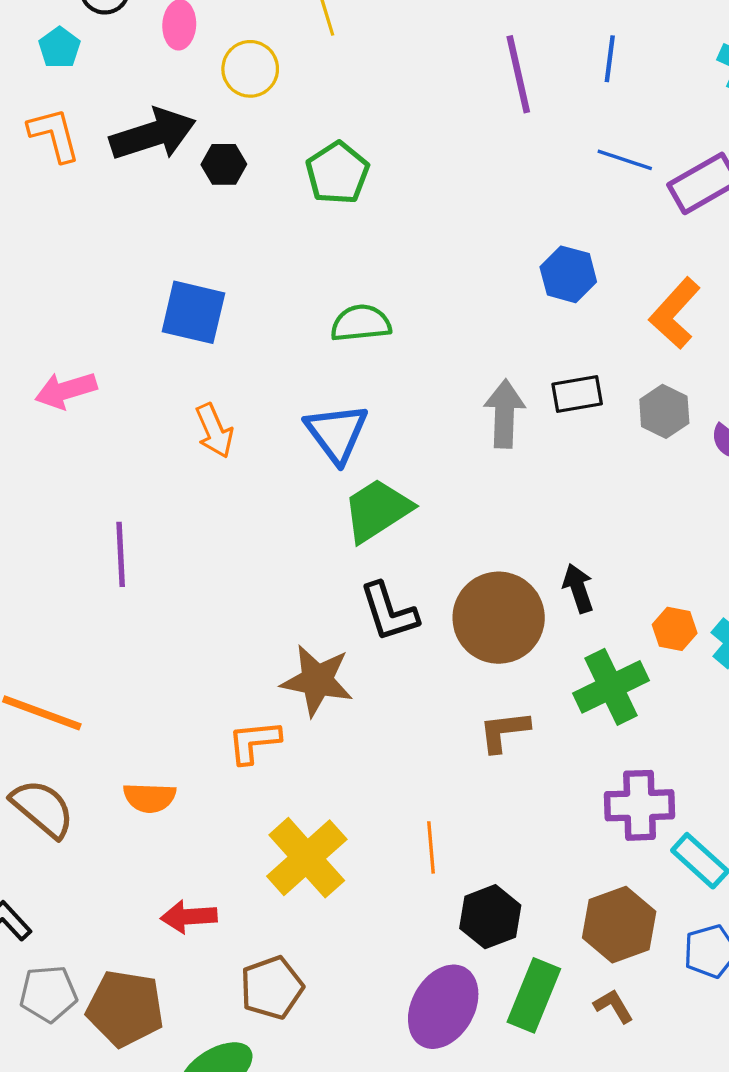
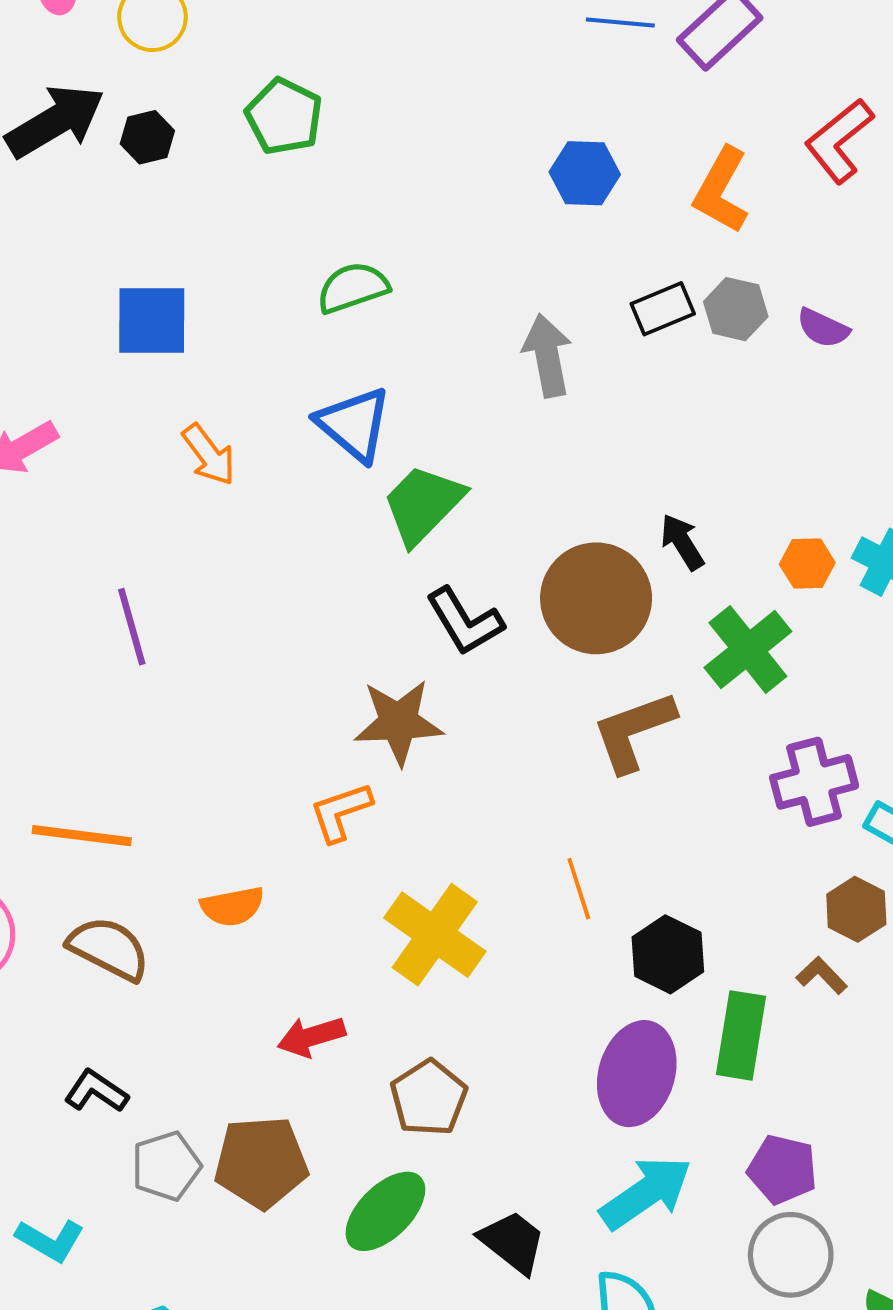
black rectangle: (577, 394) -> (663, 309), moved
brown L-shape: (504, 731) -> (634, 731), size x1.4
brown hexagon: (619, 925) -> (856, 909), moved, size x0.7
brown L-shape: (614, 1006) -> (822, 975), moved

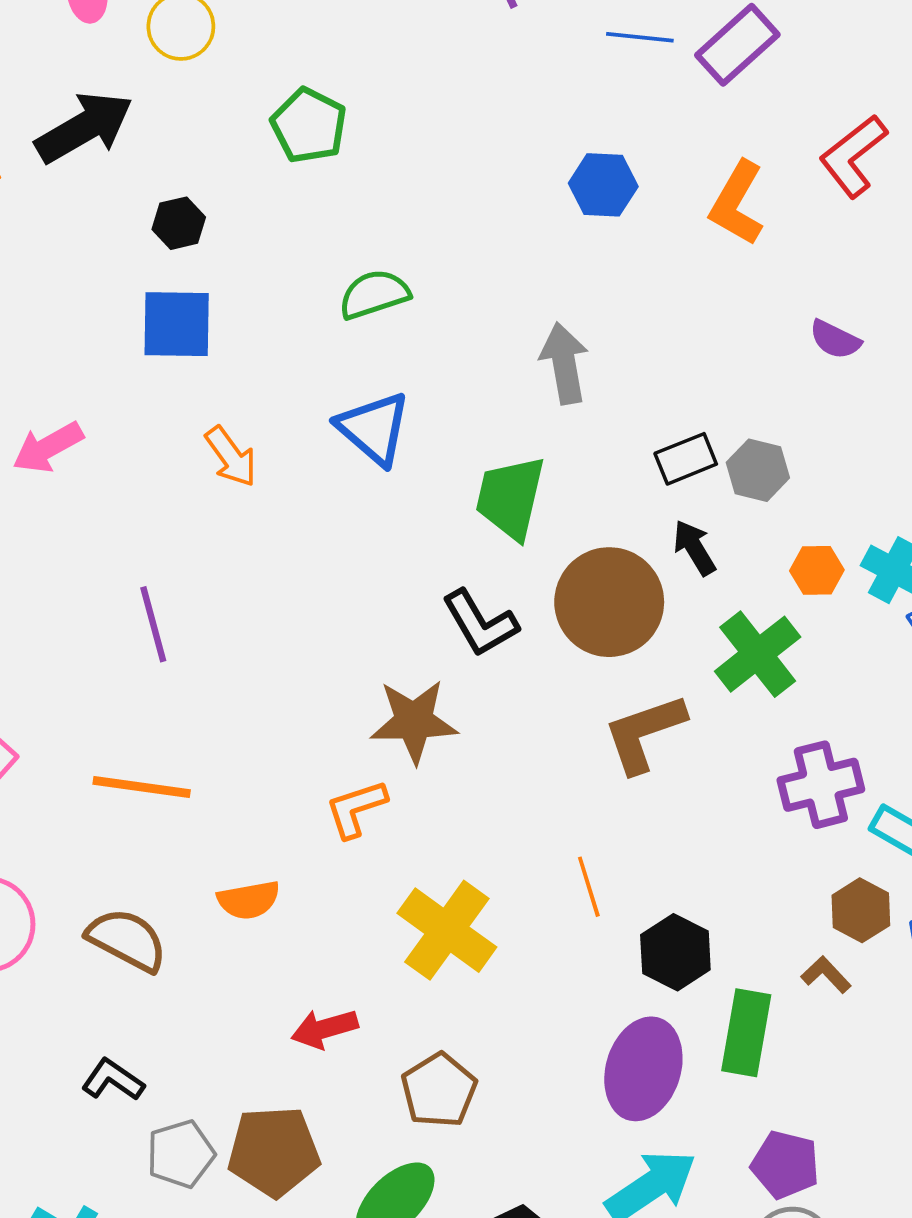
black hexagon: (147, 137) -> (179, 223), moved
black rectangle: (663, 309) -> (686, 459), moved
gray hexagon: (736, 309) -> (758, 470), moved
green trapezoid: (423, 504) -> (510, 498), moved, turned -32
orange line: (82, 836) -> (142, 787), moved

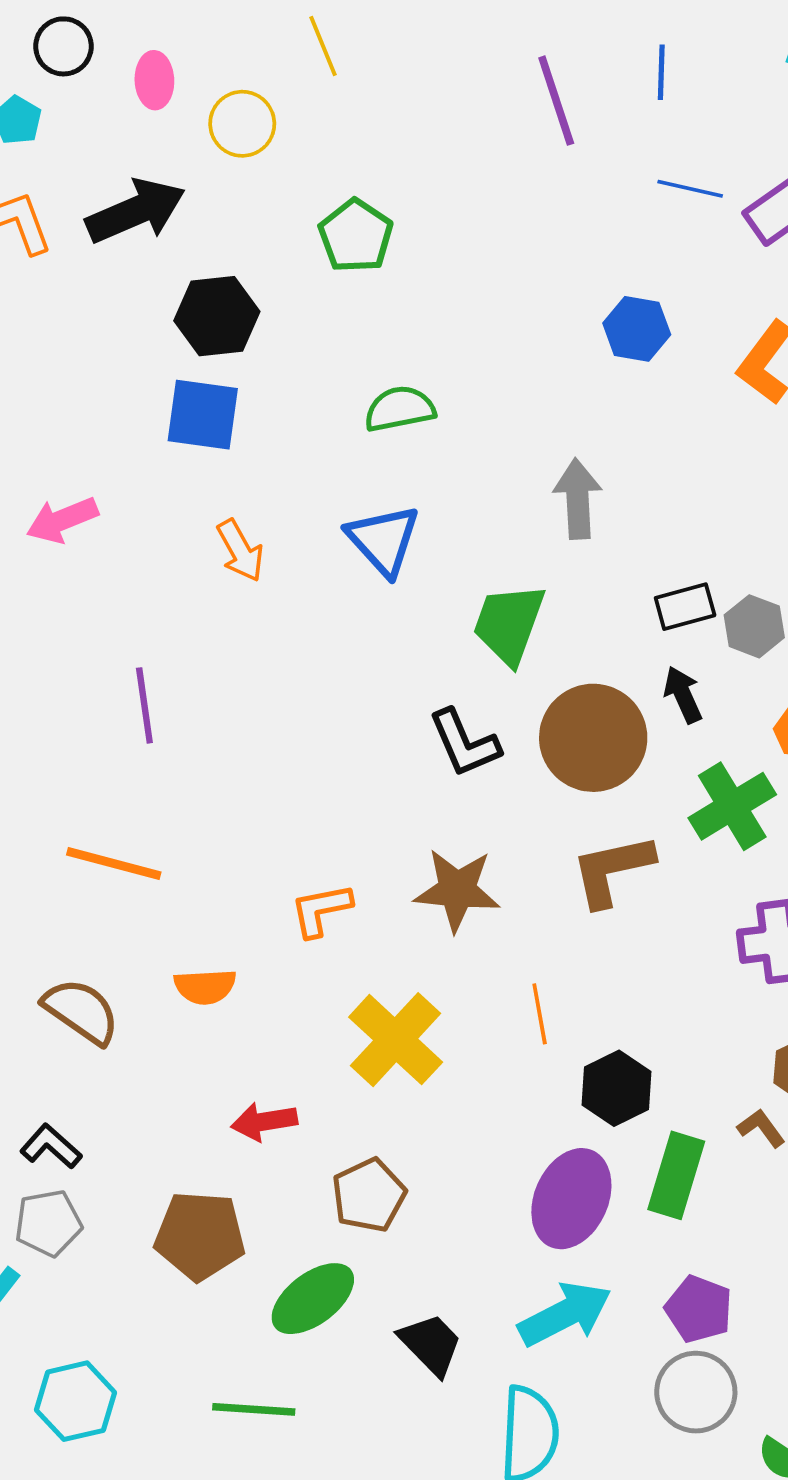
black hexagon: (179, 223) -> (217, 316), size x1.6
brown star: (414, 721) -> (457, 890), moved
gray pentagon: (181, 1154) -> (48, 1223), moved

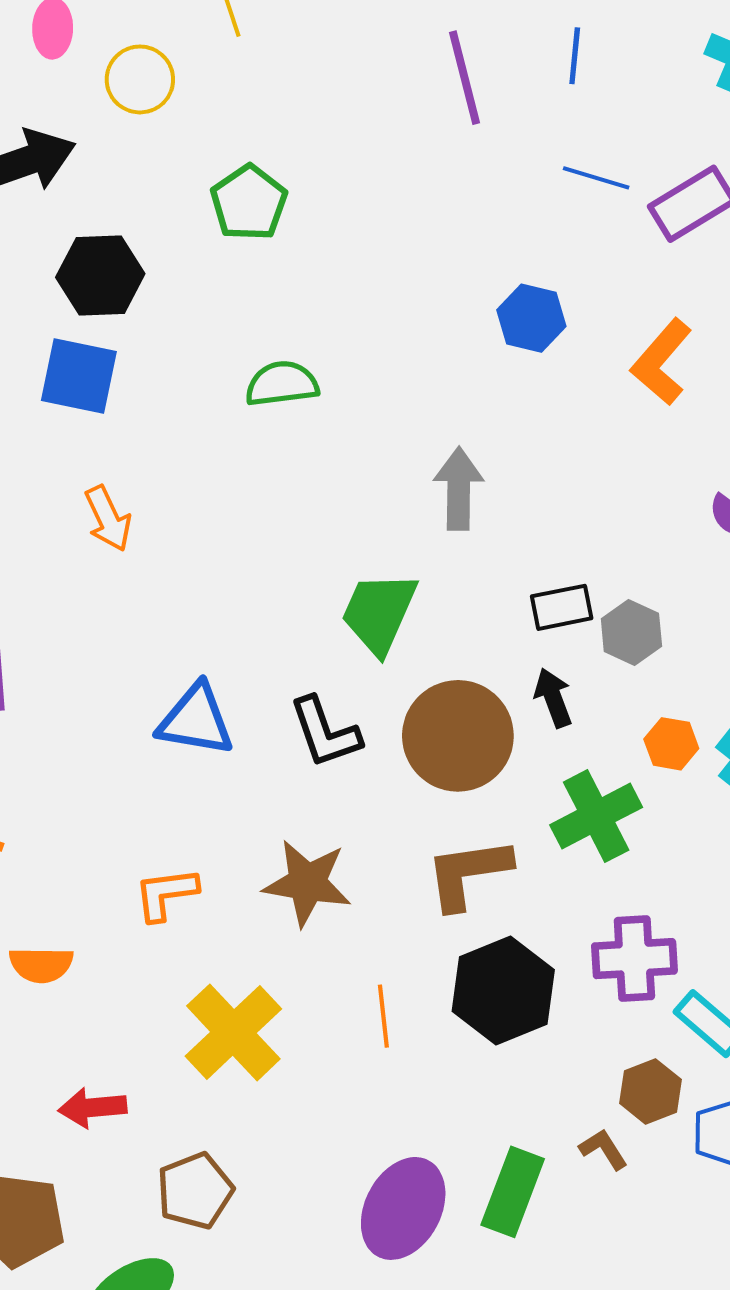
blue triangle: (383, 540) -> (196, 720), moved, turned -42
black hexagon: (617, 1088) -> (503, 990), moved, size x1.4

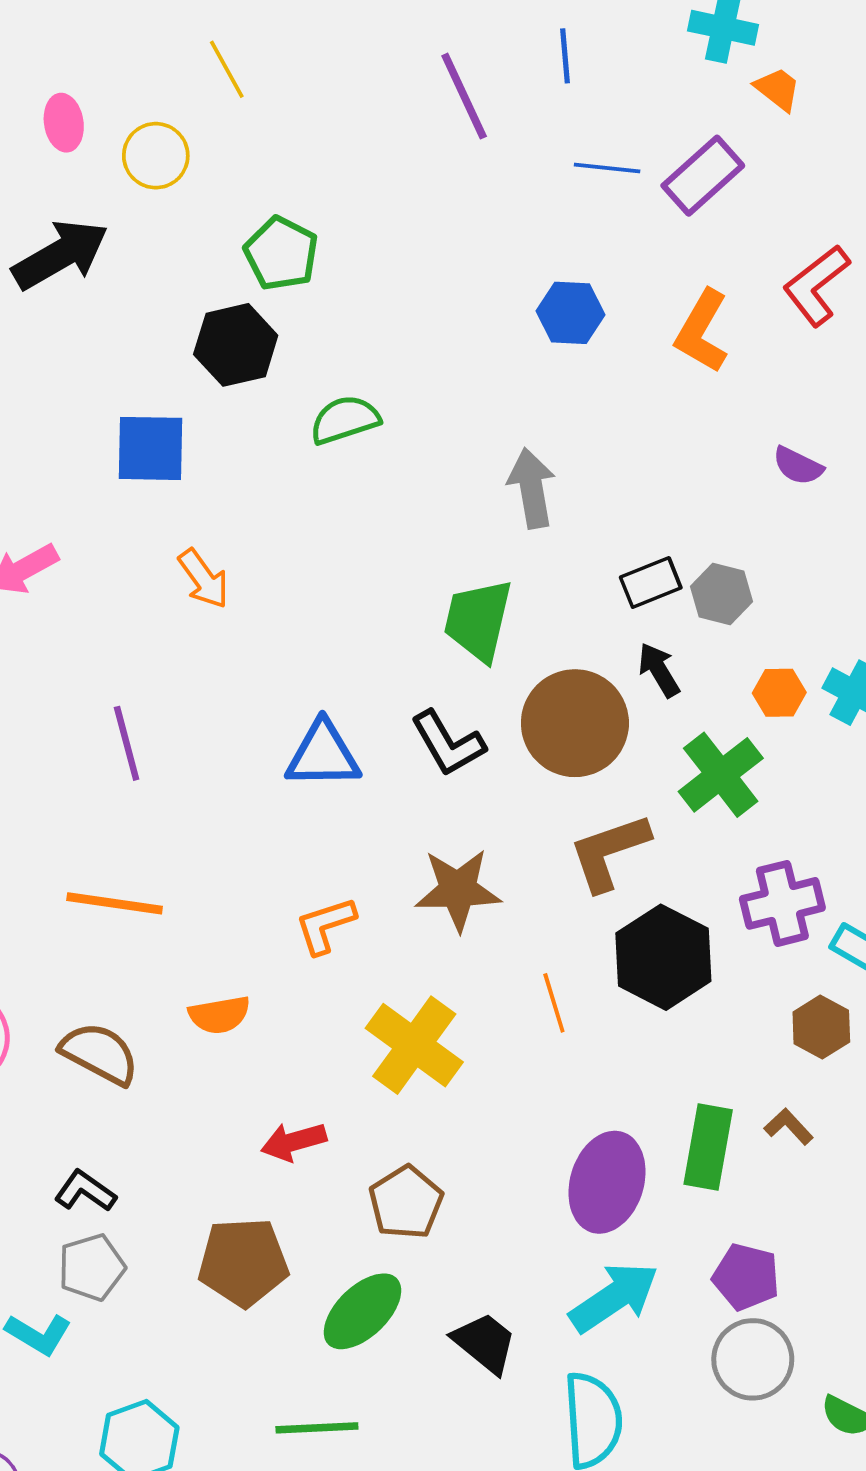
black hexagon: (100, 276) -> (236, 345), moved
brown L-shape: (603, 1149) -> (789, 1127), moved

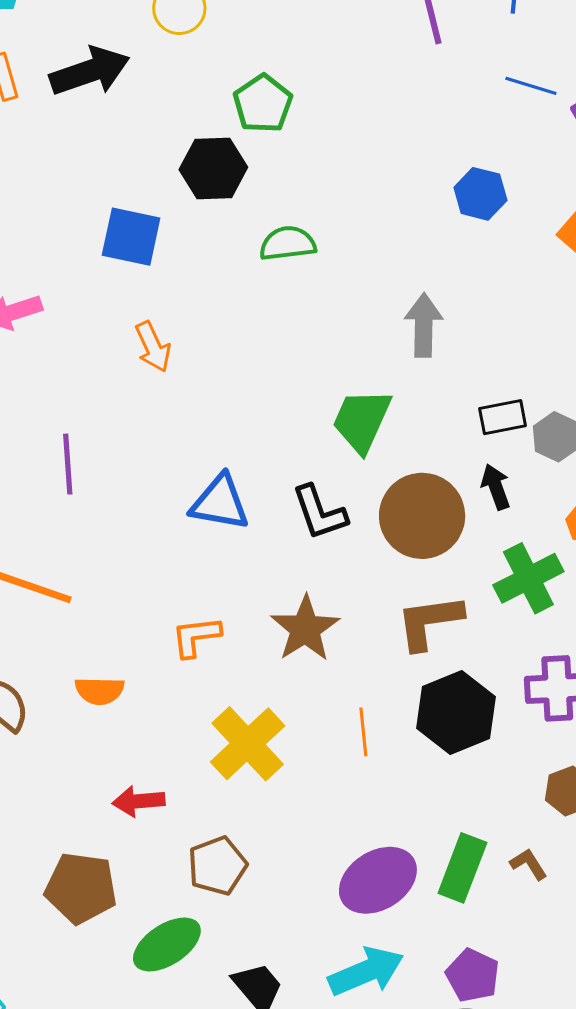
brown star: (458, 890) -> (305, 629), turned 30
purple ellipse: (607, 1182) -> (378, 880), turned 30

